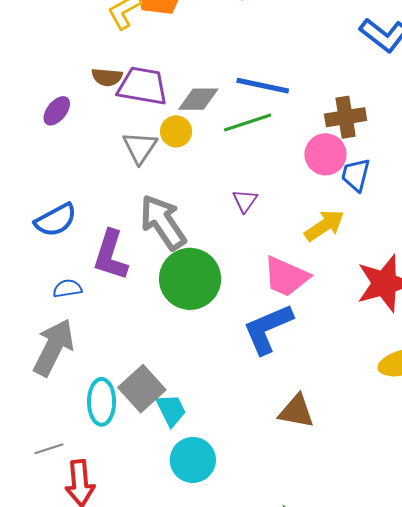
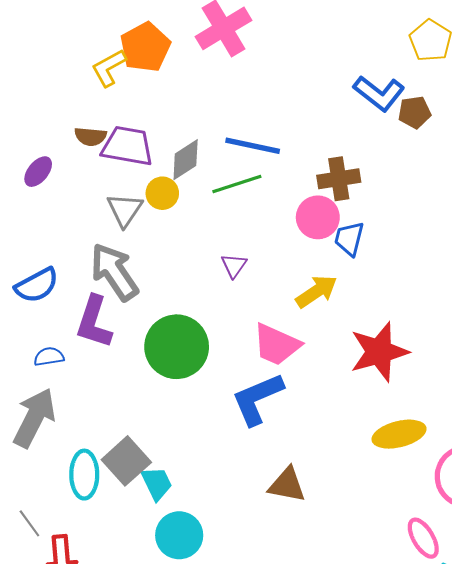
gray diamond: (198, 99) -> (186, 160), turned -33
gray arrow: (163, 222) -> (114, 272), moved
gray line: (49, 449) -> (29, 523), turned 72

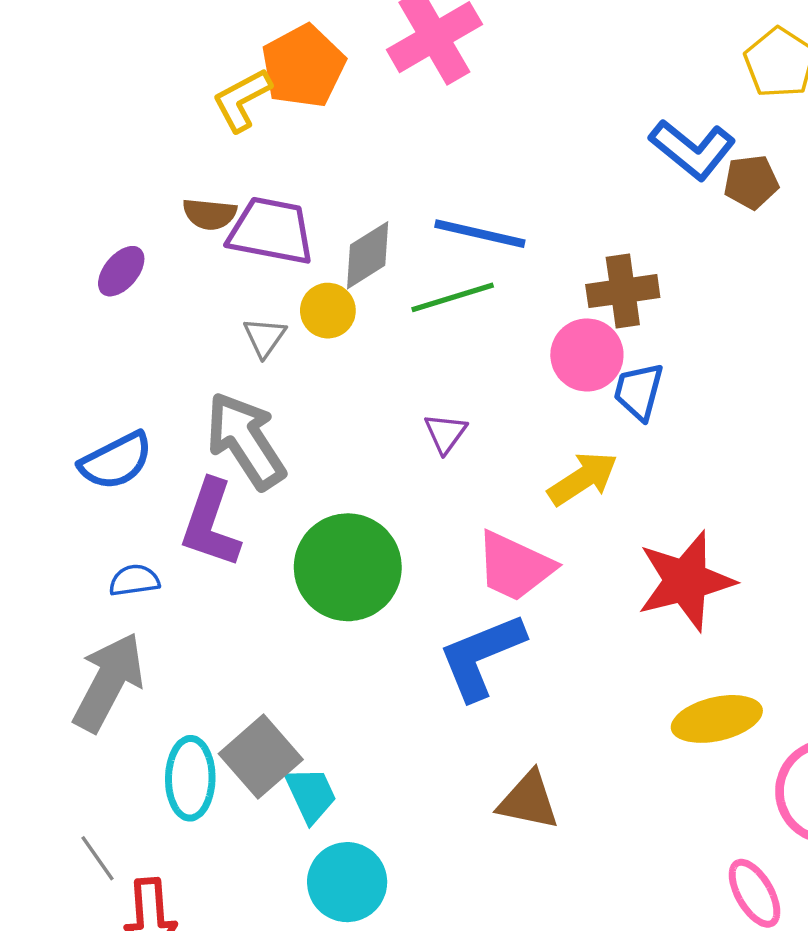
gray triangle: (125, 210) -> (265, 337), size x0.7

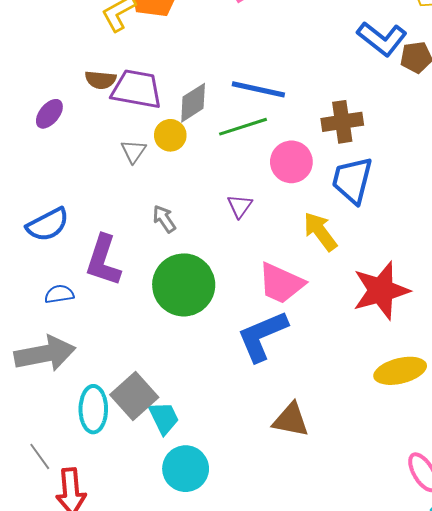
pink circle: (587, 355) -> (291, 162), moved
blue trapezoid: (639, 391) -> (352, 180), size x1.4
gray arrow: (246, 441) -> (164, 219), moved, size x0.5
yellow arrow: (583, 479) -> (320, 232), turned -93
gray arrow: (108, 682) -> (45, 354), turned 52

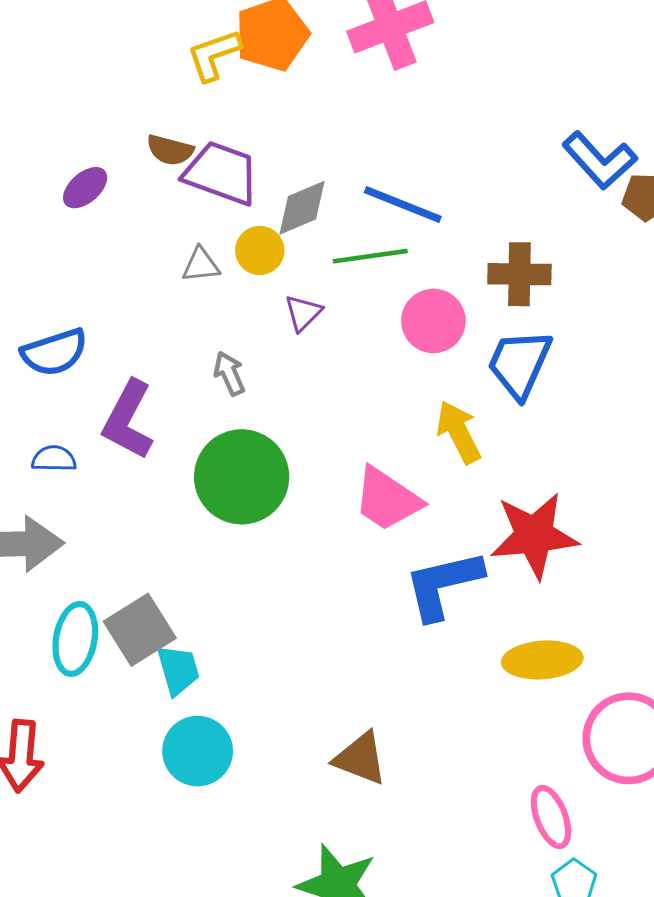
gray triangle: (133, 151) -> (201, 265), turned 40
purple triangle: (240, 206) -> (303, 313), moved
blue L-shape: (262, 336) -> (443, 585), moved
brown triangle: (291, 420) -> (360, 758), moved

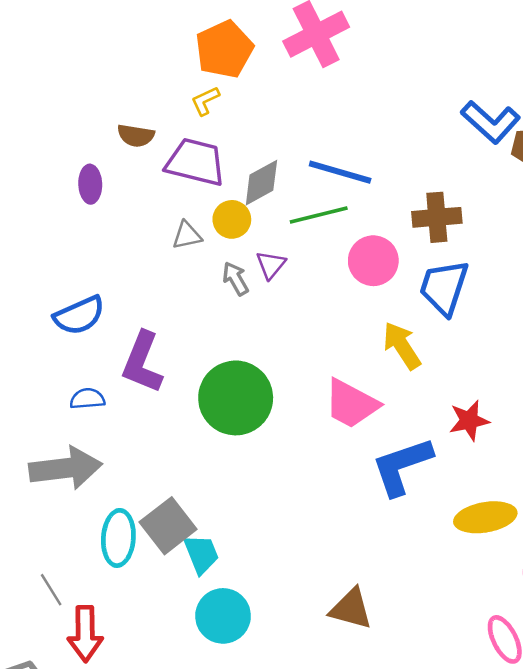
yellow L-shape: (214, 55) -> (205, 101), moved, size x0.7
brown semicircle: (170, 150) -> (136, 136), moved
purple ellipse: (85, 188) -> (90, 184), turned -45
gray arrow: (229, 373) -> (236, 279), moved
red star: (534, 535) -> (469, 421), size x0.6

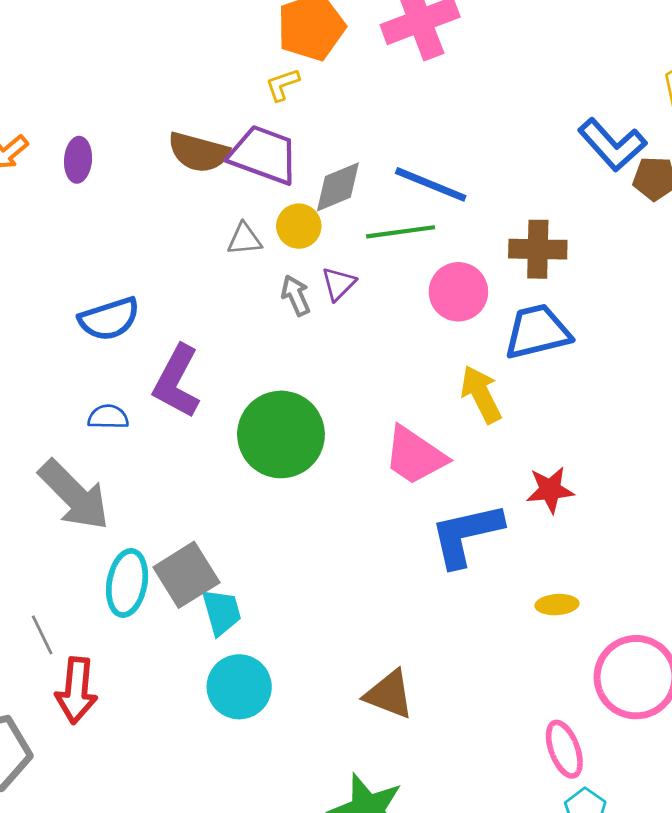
brown semicircle: (136, 136) -> (199, 152), moved, size x1.4
purple ellipse: (90, 184) -> (78, 160), moved
blue trapezoid: (444, 287) -> (537, 332), turned 52
gray arrow: (65, 468) -> (74, 495), turned 46
yellow ellipse: (485, 517) -> (557, 605), size x0.6

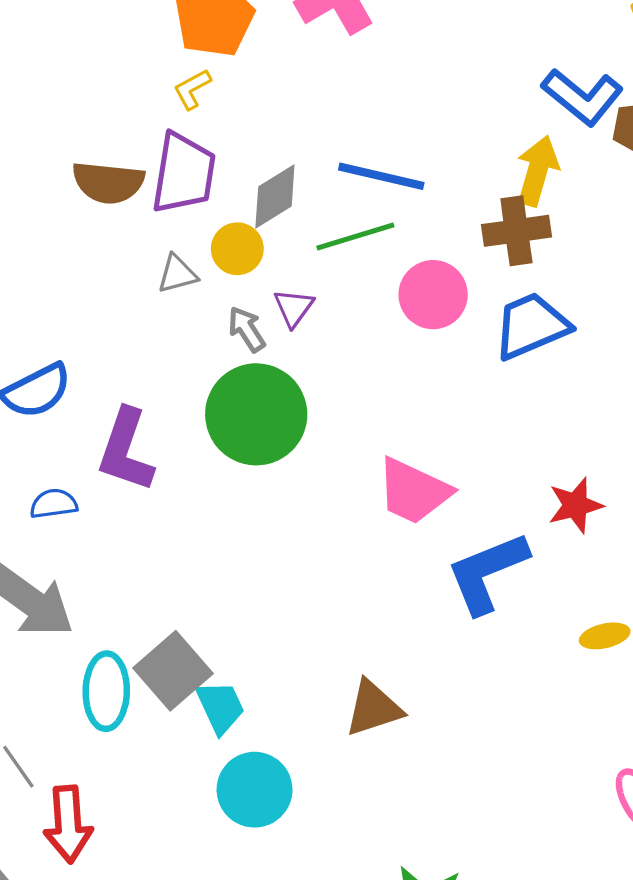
purple trapezoid: (264, 155) -> (184, 173), turned 88
yellow arrow: (481, 394) -> (537, 171), moved, turned 52
green circle: (281, 434) -> (256, 414), moved
brown triangle: (389, 694) -> (373, 708), moved, turned -30

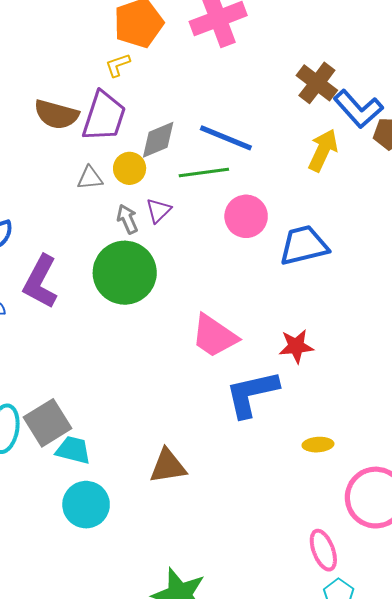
brown cross: (516, 231) -> (317, 83), moved, turned 36
red star: (575, 505) -> (296, 346), moved
cyan trapezoid: (220, 707) -> (73, 450), turned -60

